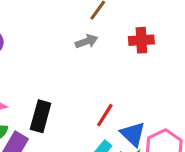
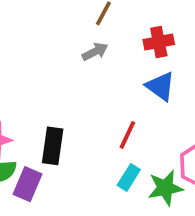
blue triangle: (133, 134) -> (160, 86), moved

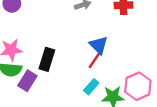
blue triangle: (160, 86) -> (99, 45), moved

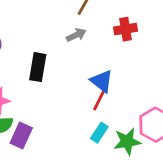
black rectangle: (47, 59) -> (38, 67), moved

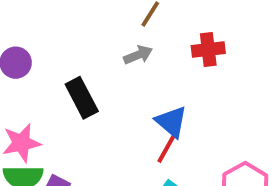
black rectangle: (38, 67) -> (82, 98), turned -40

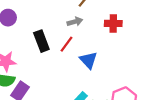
red line: (167, 148) -> (67, 44), moved

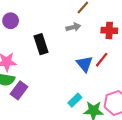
red line: (67, 44) -> (102, 60), moved

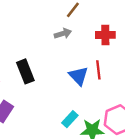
black rectangle: (41, 44) -> (25, 71), moved
red line: (102, 60) -> (98, 70), turned -42

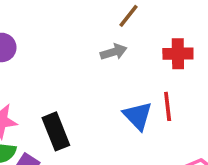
black rectangle: (25, 71) -> (56, 131), moved

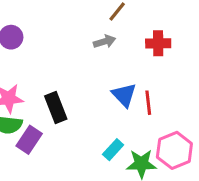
red line: (168, 106) -> (148, 103), moved

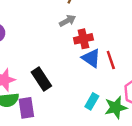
red cross: (158, 43) -> (83, 39), moved
purple rectangle: (29, 140) -> (26, 108), turned -30

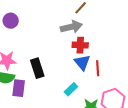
gray arrow: (67, 21) -> (71, 27), size x1.5
cyan rectangle: (92, 101) -> (71, 89), moved

